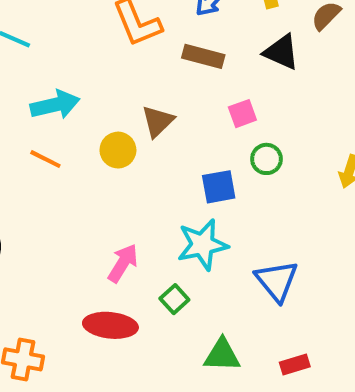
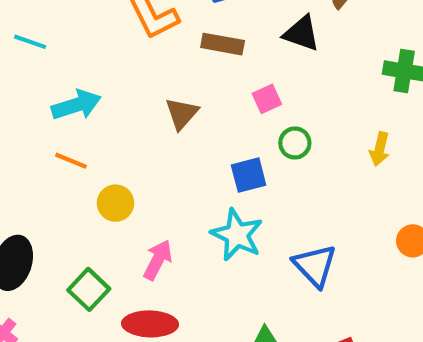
yellow circle: (118, 150) -> (115, 203), moved
cyan star: (203, 245) -> (237, 235), turned -30
green square: (174, 299) -> (89, 289), moved, size x1.4

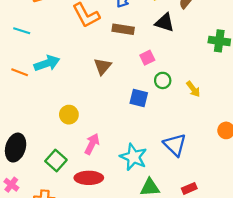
yellow arrow: (380, 149) -> (193, 89), moved, turned -49
orange line: (71, 161) -> (20, 72), moved
blue square: (249, 175) -> (139, 98), turned 30
cyan star: (237, 235) -> (133, 157), moved

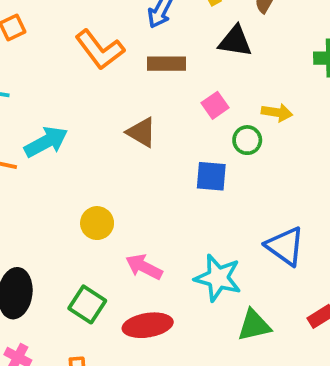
brown triangle: (103, 66) -> (141, 132), turned -30
yellow arrow: (193, 89) -> (277, 113), moved, turned -35
pink arrow: (92, 144) -> (144, 267), turned -80

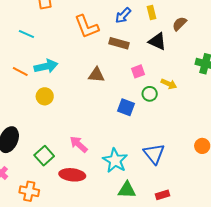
brown triangle: (141, 132) -> (96, 75), turned -42
yellow circle: (97, 223) -> (45, 96), moved

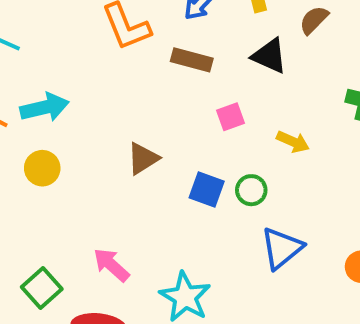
brown triangle: (96, 75) -> (143, 158), moved, turned -36
green circle: (150, 94) -> (251, 190), moved
blue triangle: (154, 154) -> (282, 248), moved, turned 30

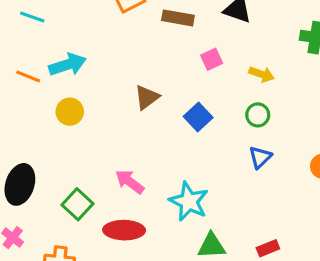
blue square: (207, 190) -> (198, 117), turned 32
green circle: (251, 190) -> (258, 115), moved
blue triangle: (282, 248) -> (260, 157), size x0.7

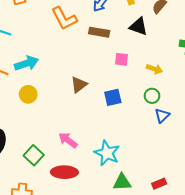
pink square: (212, 59) -> (122, 59), turned 32
blue square: (198, 117) -> (113, 97), turned 30
blue triangle: (260, 157) -> (162, 116), moved

